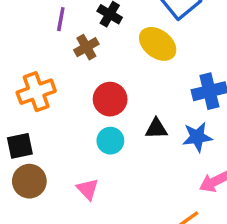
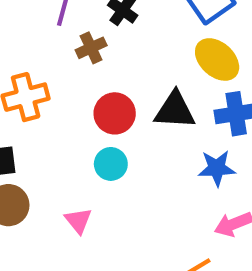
yellow ellipse: (158, 44) -> (217, 59), moved
black triangle: (156, 129) -> (175, 110), moved, size x1.5

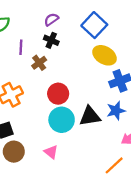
black triangle: (175, 110) -> (90, 116), moved
cyan circle: (111, 164) -> (62, 120), size x1.5

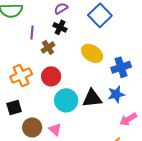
yellow ellipse: (105, 55) -> (92, 53), moved
red circle: (58, 94) -> (51, 76), moved
brown circle: (14, 152) -> (32, 127), moved

